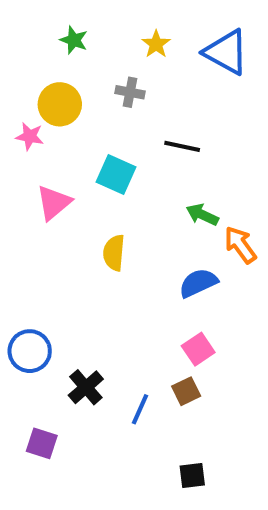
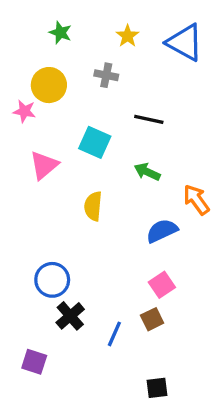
green arrow: (202, 215) -> (147, 172), moved
blue circle: (30, 351) -> (52, 280), moved

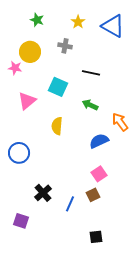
blue circle: (52, 280) -> (19, 153), moved

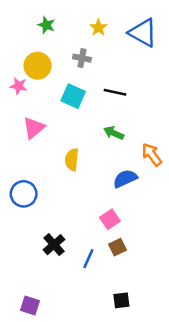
cyan square: (58, 87) -> (73, 96), moved
pink square: (99, 174) -> (110, 219), moved
purple square: (21, 221) -> (30, 306), moved

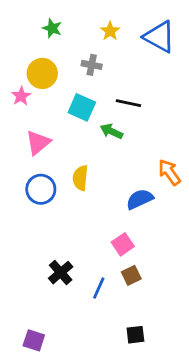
pink star: (19, 86) -> (21, 96), turned 30
green arrow: (114, 133) -> (111, 131), moved
blue circle: (24, 194) -> (41, 189), moved

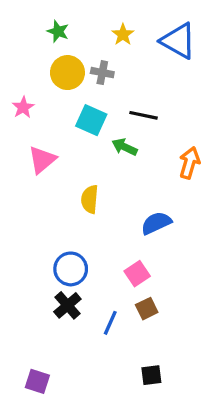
yellow circle: (42, 73) -> (67, 73), moved
orange arrow: (169, 172) -> (189, 163), moved, turned 52
blue circle: (41, 189) -> (71, 269), moved

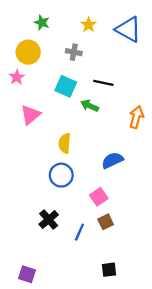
yellow circle: (67, 73) -> (28, 52), moved
blue circle: (71, 269) -> (61, 175), moved

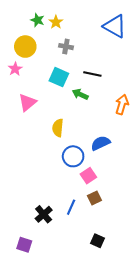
yellow star: (89, 25) -> (56, 22), moved
blue circle: (61, 175) -> (73, 156), moved
black cross: (49, 220) -> (44, 214), moved
black square: (109, 270) -> (97, 241), turned 32

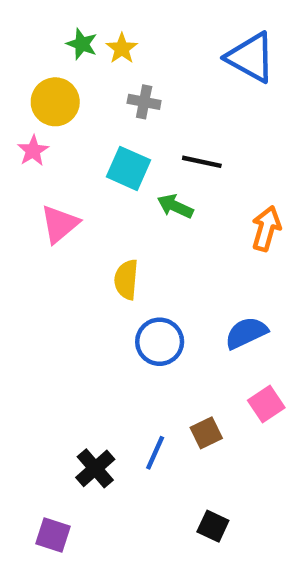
blue semicircle: (101, 143) -> (246, 333), moved
pink square: (88, 176) -> (266, 404), moved

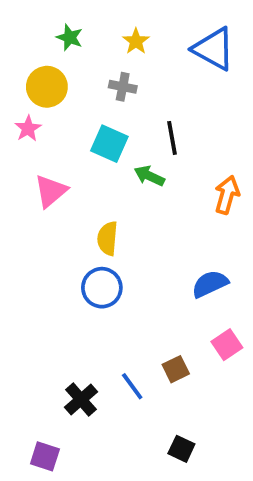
yellow star: (122, 48) -> (136, 41), moved
black line: (202, 162) -> (172, 138), turned 68
blue circle: (160, 342) -> (102, 288), moved
blue line: (155, 453) -> (132, 386), turned -60

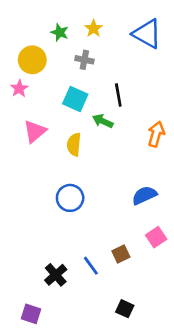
green star: (70, 37) -> (60, 32), moved
yellow semicircle: (108, 238) -> (74, 145), moved

